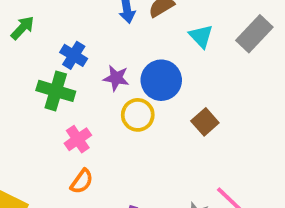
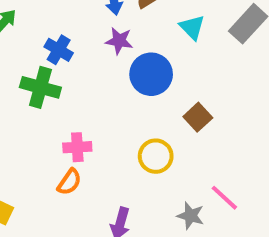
purple star: (116, 78) -> (119, 41), moved
yellow circle: (138, 115) -> (156, 156), moved
pink cross: (78, 139) -> (77, 147), moved, turned 32

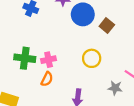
green cross: (40, 87) -> (25, 58), moved
brown square: (198, 117) -> (107, 26), moved

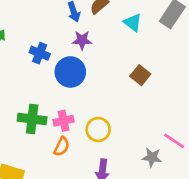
blue circle: (83, 14) -> (70, 72), moved
yellow circle: (92, 58) -> (98, 129), moved

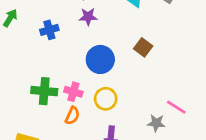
blue cross: (40, 53) -> (49, 30), turned -36
blue circle: (70, 72) -> (100, 59), moved
pink cross: (64, 121) -> (73, 92), turned 30

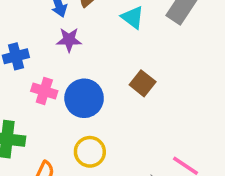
pink cross: (73, 92) -> (44, 91), moved

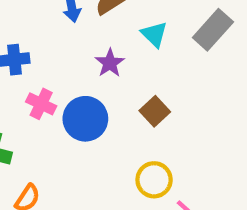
purple star: (69, 40) -> (110, 63), moved, turned 30
yellow circle: (90, 152) -> (154, 180), moved

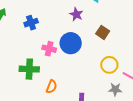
pink cross: (41, 104) -> (49, 49), moved

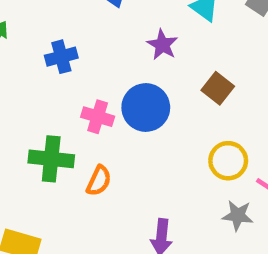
orange semicircle: (52, 87) -> (99, 181), moved

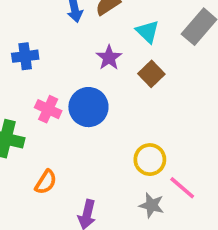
brown square: (218, 88) -> (151, 74), moved
orange semicircle: (99, 181) -> (46, 182), moved

